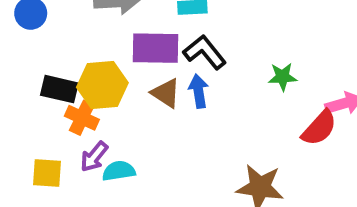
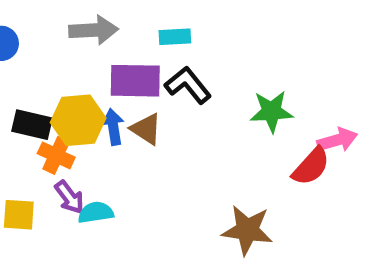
green star: (282, 77) -> (271, 111), size x1.4
blue arrow: (199, 91) -> (113, 127), moved
purple arrow: (94, 157) -> (69, 197), turned -76

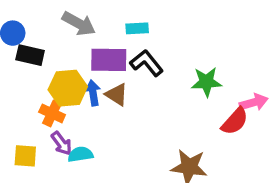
gray arrow: (94, 30) -> (79, 24), turned 32
black rectangle: (32, 125) -> (30, 55), moved

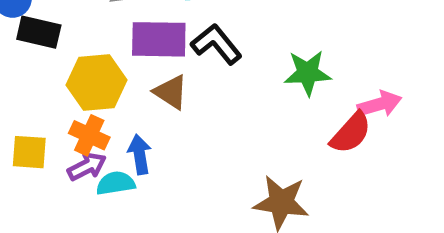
blue arrow: (93, 93) -> (140, 154), moved
orange cross: (52, 113) -> (89, 135), moved
purple arrow: (62, 143) -> (87, 166), turned -80
yellow square: (25, 156) -> (29, 152), moved

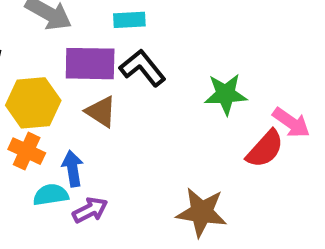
pink arrow: (380, 104) -> (291, 123), turned 51
purple arrow: (87, 166) -> (90, 210), moved

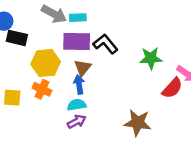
cyan rectangle: (129, 20) -> (78, 18), moved
brown triangle: (101, 112) -> (83, 68), turned 36
blue arrow: (73, 169) -> (79, 84), moved
cyan semicircle: (51, 195) -> (77, 105), moved

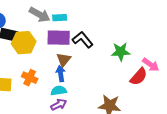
yellow hexagon: (46, 63) -> (24, 43), moved

